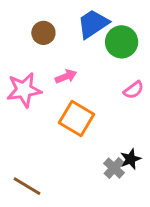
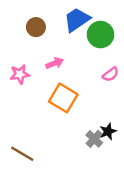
pink star: (24, 90) -> (20, 74), size x0.7

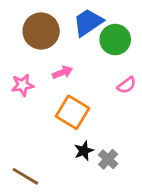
brown circle: (36, 27) -> (41, 31), size x1.6
black star: (108, 131) -> (84, 151), moved

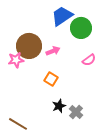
brown circle: (41, 31) -> (29, 46), moved
pink arrow: (62, 72) -> (53, 51), moved
orange square: (72, 112) -> (51, 79), size x0.6

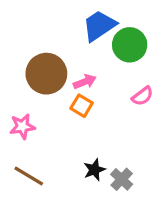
pink star: (16, 60) -> (22, 126), moved
orange square: (51, 79) -> (82, 106), moved
brown line: (18, 124) -> (29, 176), moved

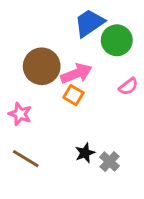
pink arrow: (85, 82) -> (76, 73), size x1.5
pink star: (22, 126) -> (20, 114), turned 30

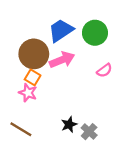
blue trapezoid: (89, 23) -> (61, 30), moved
orange square: (73, 95) -> (33, 77), moved
pink star: (20, 114) -> (28, 93), moved

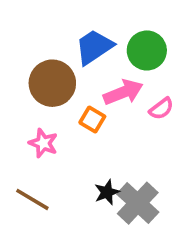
pink arrow: (62, 60) -> (123, 92), moved
orange square: (33, 77) -> (92, 120), moved
gray cross: (89, 132) -> (138, 203), size x1.6

